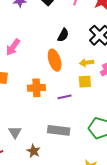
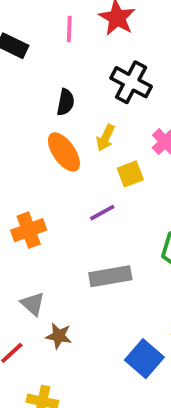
yellow arrow: (87, 63) -> (106, 138), moved, turned -40
orange cross: (36, 88) -> (29, 230), moved
brown star: (34, 151) -> (59, 336), moved

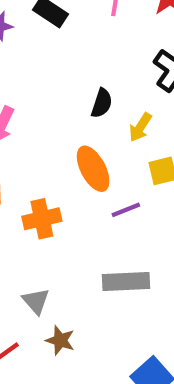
black semicircle: (66, 102) -> (102, 103), moved
orange ellipse: (64, 152) -> (93, 169), moved

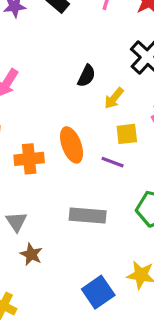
orange ellipse: (93, 169) -> (72, 145), moved
purple line: (126, 210) -> (113, 162), moved, turned 35

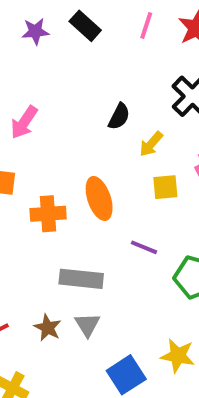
purple line: (113, 162) -> (144, 247), moved
gray rectangle: (88, 216) -> (81, 279), moved
gray triangle: (16, 222) -> (87, 325), moved

